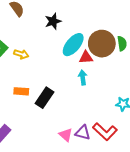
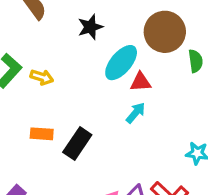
brown circle: (102, 44) -> (165, 32), moved
cyan arrow: (83, 77) -> (136, 113), turned 48

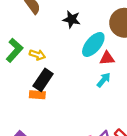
black star: (90, 27) -> (72, 19), turned 30
black rectangle: (77, 144) -> (43, 80), moved

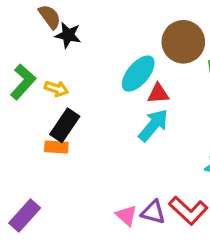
black star: (72, 19) -> (68, 35), moved
cyan arrow: (104, 80) -> (153, 125), size x1.5

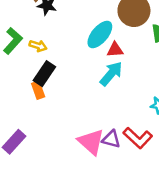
orange rectangle: (56, 147) -> (38, 90), turned 66
pink triangle: (127, 215) -> (91, 142), size x1.6

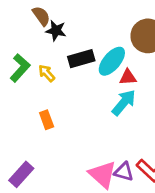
yellow arrow: (38, 46) -> (47, 73), turned -150
black rectangle: (44, 74) -> (81, 59), moved, turned 40

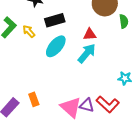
cyan ellipse: (112, 61) -> (56, 46), moved
orange rectangle: (47, 120) -> (34, 99), moved

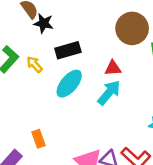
orange rectangle: (34, 99) -> (38, 139), moved

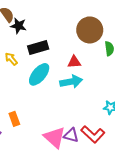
cyan arrow: (109, 93) -> (71, 82), turned 40

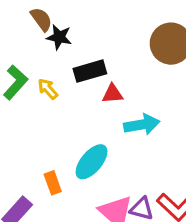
red triangle: (74, 62) -> (113, 94), moved
cyan ellipse: (39, 74) -> (92, 162), moved

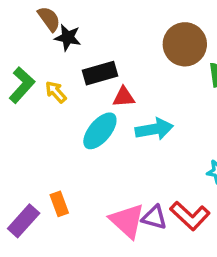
cyan ellipse: (92, 162) -> (100, 131), moved
orange rectangle: (53, 183) -> (59, 204), moved

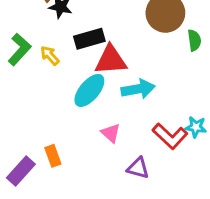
red triangle: (124, 97) -> (111, 60), size x1.6
red L-shape: (190, 216) -> (170, 136), moved
pink triangle: (127, 221) -> (111, 133), moved, size x0.6

